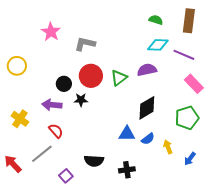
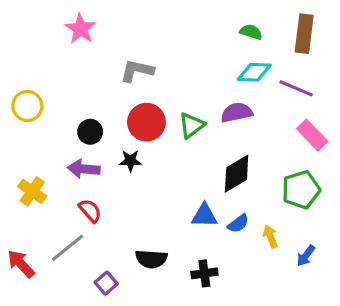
pink star: (51, 32) -> (80, 29), moved
black circle: (64, 84) -> (90, 132), moved

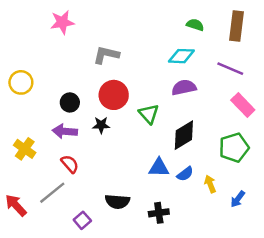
pink star: (80, 29) -> (62, 22), turned 30
cyan diamond: (254, 72) -> (181, 56), moved
green triangle: (192, 125) -> (149, 114), moved, turned -35

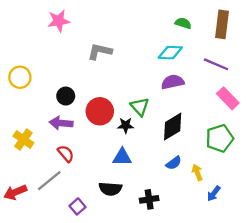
red circle: (114, 95) -> (100, 111), moved
black star: (101, 125) -> (126, 125), moved
blue triangle: (159, 168) -> (122, 157), moved
blue arrow: (238, 199) -> (214, 194), moved
red arrow: (16, 205) -> (15, 192), turned -70

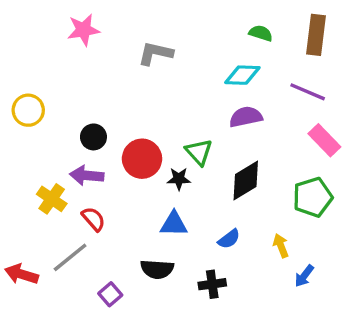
gray L-shape: (100, 51) -> (155, 53), moved
yellow cross: (23, 139) -> (52, 199), moved
blue semicircle: (174, 163) -> (229, 239), moved
red arrow: (15, 192) -> (22, 274), turned 40

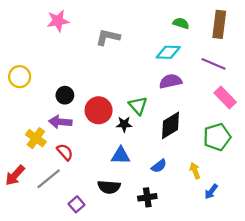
red arrow: (22, 274) -> (15, 175), moved, turned -65

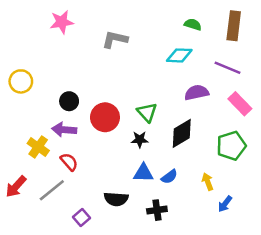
purple semicircle: (171, 81) -> (197, 93), moved
black star: (124, 124) -> (140, 140), moved
blue triangle: (121, 156) -> (143, 173), moved

